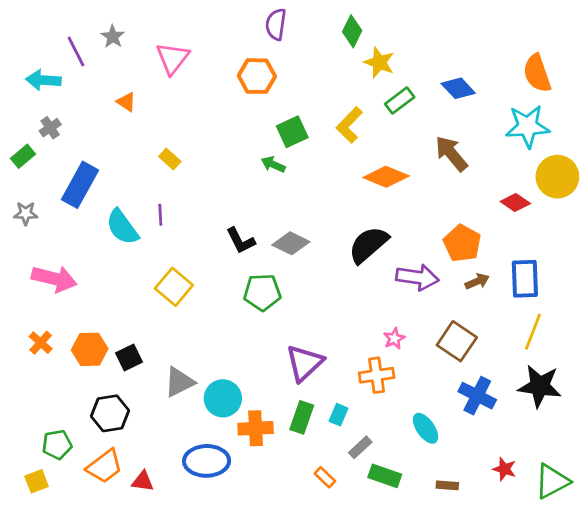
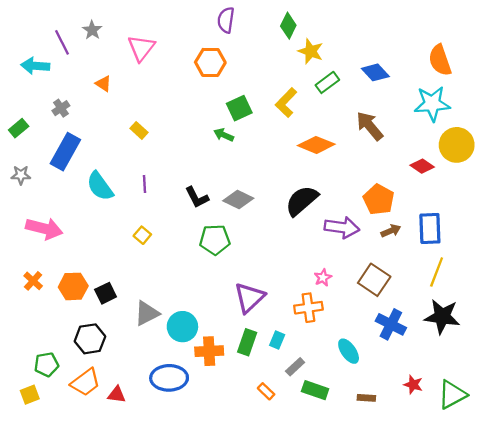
gray cross: (50, 128) -> (61, 108), moved
purple line: (160, 215) -> (145, 184), moved
yellow square: (174, 287) -> (142, 235), size x0.6

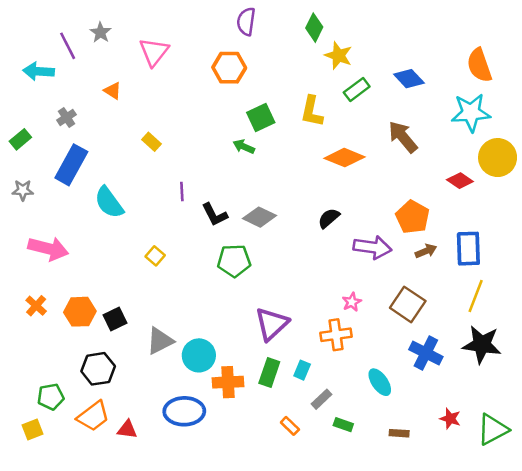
yellow L-shape: (286, 103) -> (312, 111), turned -32
purple line: (145, 184) -> (182, 192), moved
black semicircle: (302, 201) -> (329, 218), size x0.6
green rectangle: (315, 390) -> (343, 425), size x0.7

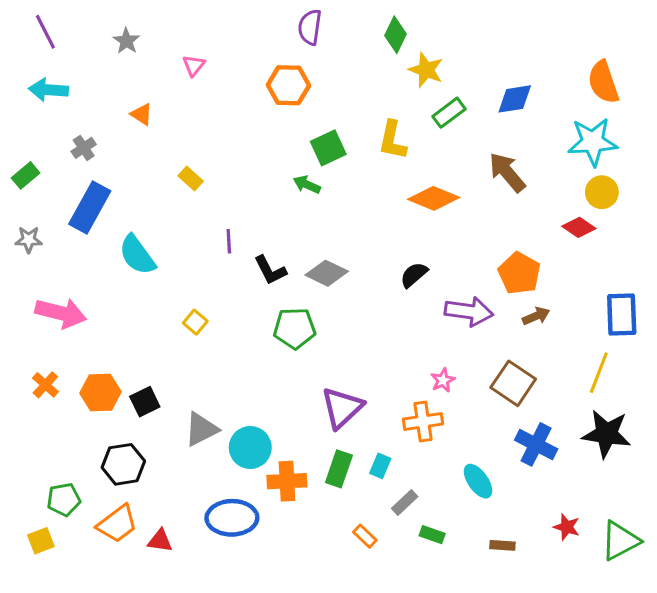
purple line: (68, 46) -> (45, 32), moved
pink triangle: (154, 52) -> (194, 65), size x0.6
blue diamond: (409, 79) -> (515, 99), turned -56
yellow circle: (498, 158) -> (602, 192), moved, size x0.7
blue rectangle: (468, 249) -> (622, 315), moved

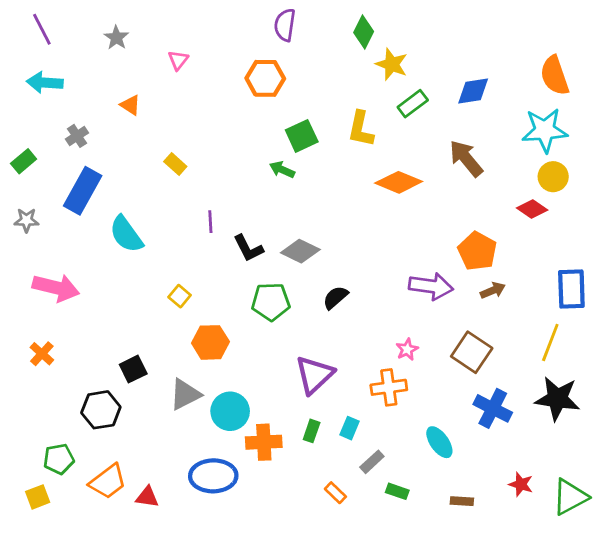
black semicircle: (414, 275) -> (335, 297), moved
orange hexagon: (100, 392) -> (210, 342), moved
black hexagon: (123, 464) -> (101, 410), moved
green rectangle: (339, 469) -> (312, 431), size x0.7

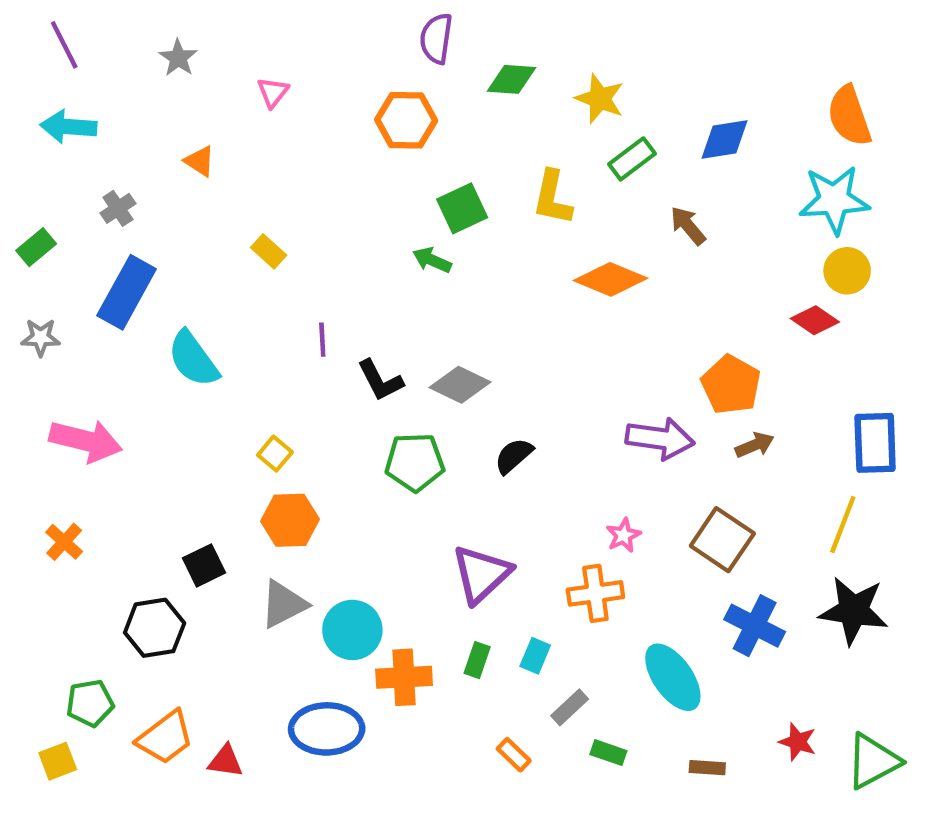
green diamond: (364, 32) -> (512, 79), moved, turned 68
brown arrow: (466, 158) -> (688, 226), moved, size x0.7
orange hexagon: (210, 342) -> (290, 520), moved
cyan ellipse: (439, 442) -> (673, 677), size x1.4

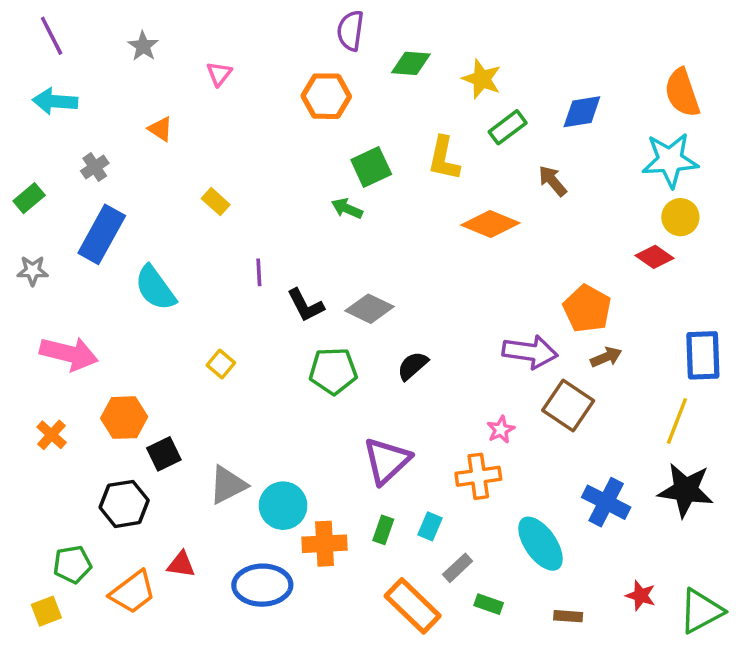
orange hexagon: (290, 520) -> (124, 418), moved
brown square: (722, 540) -> (568, 405), moved
orange rectangle: (514, 755) -> (413, 606), size x2.0
red triangle: (226, 761) -> (181, 564), moved

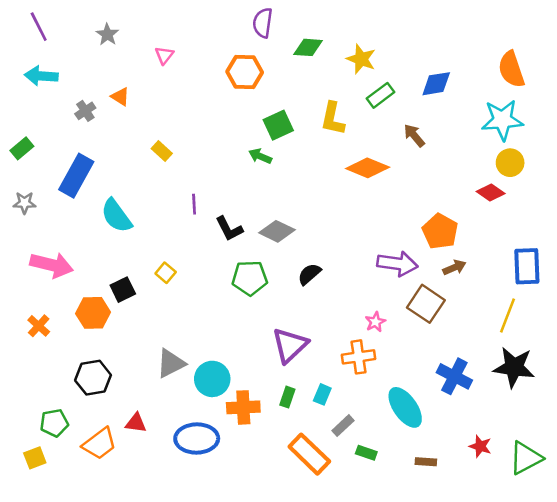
gray cross: (95, 167) -> (85, 111), moved
black square: (164, 454) -> (123, 290), moved

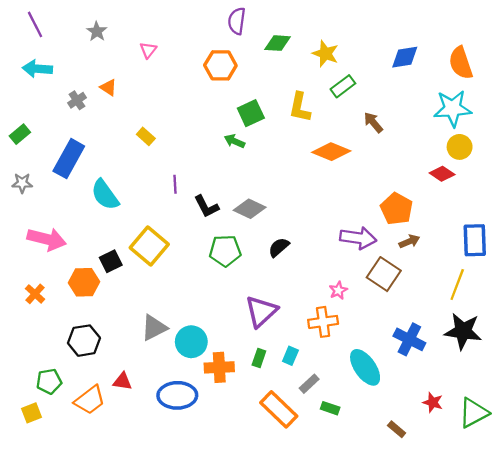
blue diamond: (436, 84) -> (405, 57), moved
yellow square: (166, 273) -> (149, 246), size x2.0
brown rectangle: (426, 462) -> (397, 429), moved, turned 36

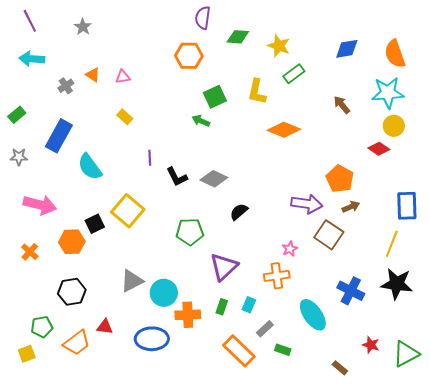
pink triangle: (148, 50) -> (123, 77), moved, turned 42
brown arrow: (373, 122) -> (342, 105), moved
green pentagon: (225, 251) -> (190, 232), moved

